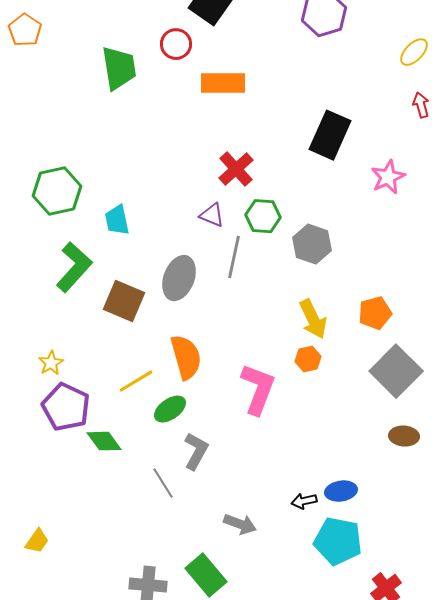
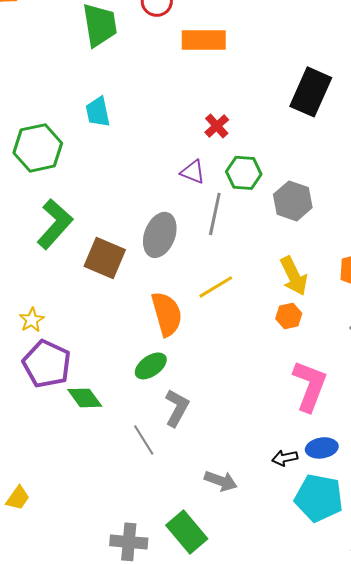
red cross: (236, 169) -> (217, 126), size x0.7
cyan trapezoid: (117, 220) -> (98, 112), moved
yellow line: (136, 381) -> (216, 287), moved
pink L-shape: (258, 389) -> (310, 386), moved

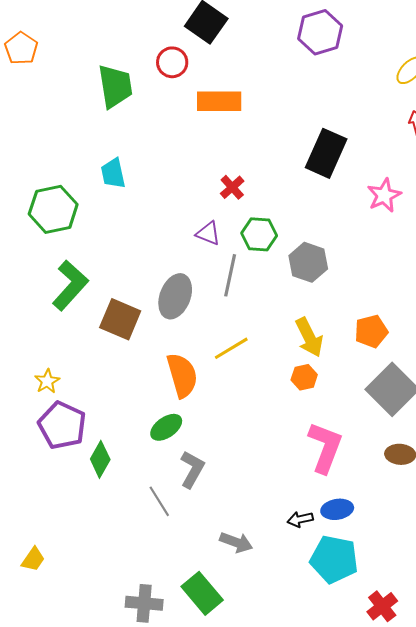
green diamond: (85, 398) -> (100, 459), turned 66

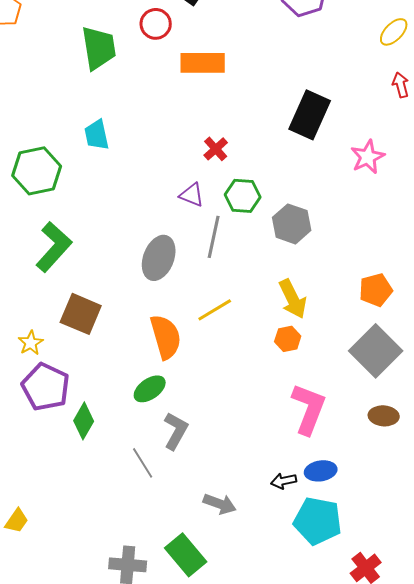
brown square: (120, 319) -> (81, 314), moved
orange pentagon: (371, 331) -> (376, 290), moved

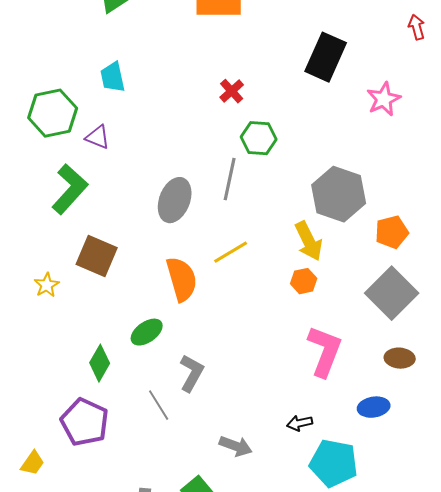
purple triangle: (192, 195) -> (98, 137), moved
gray hexagon: (292, 224) -> (339, 194), moved, size x1.4
purple pentagon: (46, 387) -> (85, 422), moved
green ellipse: (150, 389) -> (147, 332), moved
blue ellipse: (321, 471) -> (374, 407), moved

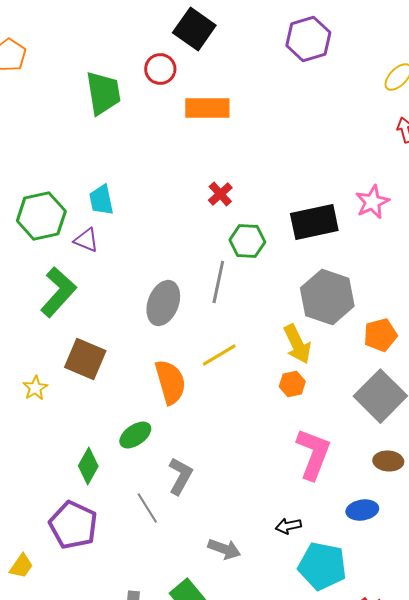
black rectangle: (326, 57) -> (314, 222), moved, turned 54
cyan trapezoid: (113, 77) -> (101, 200), moved

